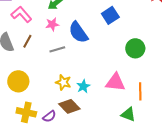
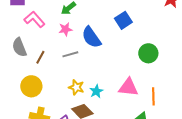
brown line: (27, 41) -> (40, 57), moved

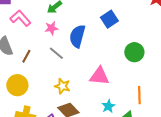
blue semicircle: (91, 37) -> (77, 36), turned 50
gray line: (70, 54) -> (56, 53), turned 56
pink triangle: (128, 87) -> (99, 76), moved
cyan star: (96, 91) -> (108, 106), moved

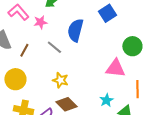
pink star: (51, 28) -> (40, 22), moved
pink triangle: (99, 76) -> (115, 68), moved

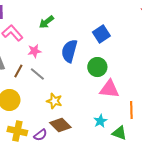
pink star: (40, 22) -> (34, 51), moved
green circle: (132, 46) -> (97, 67), moved
gray line: (54, 47) -> (37, 74), moved

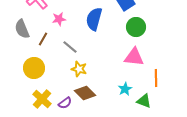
green circle: (97, 67) -> (136, 27), moved
gray line: (37, 74) -> (70, 47), moved
yellow cross: (17, 131) -> (42, 99), turned 30

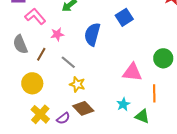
green circle: (136, 27) -> (163, 58), moved

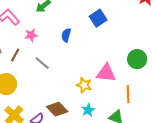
blue semicircle: (92, 34) -> (66, 35), size x0.6
yellow star: (77, 84) -> (84, 85), moved
cyan star: (123, 104) -> (88, 110), moved

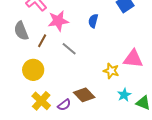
pink star: (31, 35) -> (58, 21), size x1.5
cyan star: (88, 110) -> (124, 95), moved

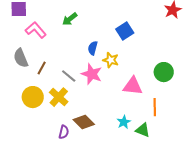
pink star: (58, 21) -> (92, 74), moved, turned 30
yellow star: (111, 71) -> (111, 60), moved
yellow cross: (41, 101) -> (59, 97), moved
purple semicircle: (64, 105) -> (64, 132), turned -40

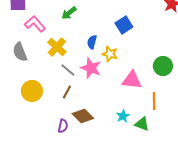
brown line: (42, 68) -> (67, 92), moved
yellow cross: (59, 97) -> (57, 47), moved

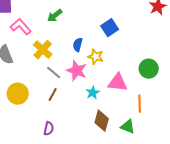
brown diamond: (83, 116) -> (102, 121), moved, turned 60
cyan star: (123, 116) -> (93, 93), moved

